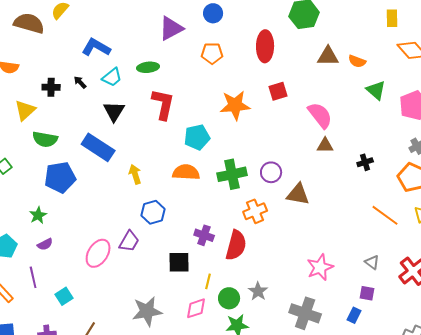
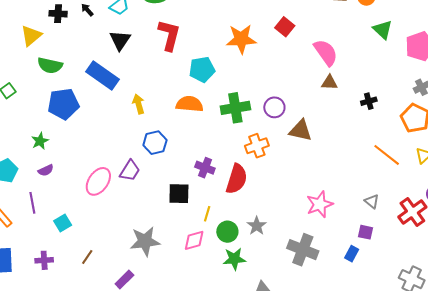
red square: (278, 91) -> (285, 27), turned -36

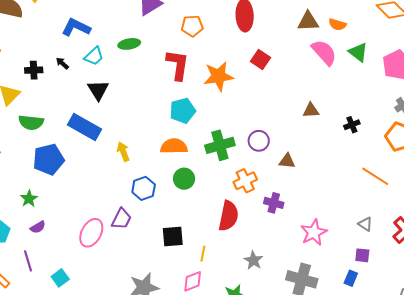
red L-shape: (169, 35) -> (178, 65), moved
pink semicircle: (326, 52) -> (324, 52), moved
brown triangle: (301, 130) -> (287, 161), size x0.7
purple cross: (205, 168) -> (274, 203), moved
green circle: (227, 232) -> (184, 179), moved

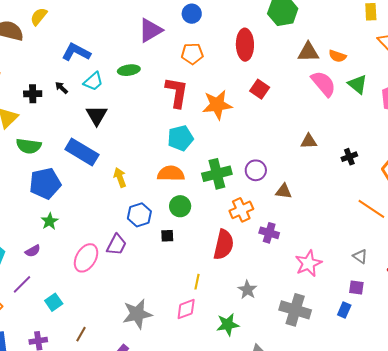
green star: (29, 199) -> (50, 221), moved
black square: (173, 237) -> (167, 236), moved, size x0.6
purple line: (28, 261) -> (22, 284), turned 60

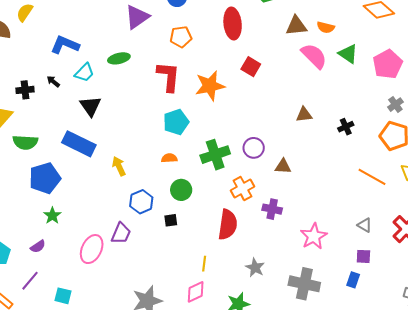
orange semicircle: (171, 174) -> (169, 158), size x0.6
cyan square: (54, 302) -> (63, 296), turned -36

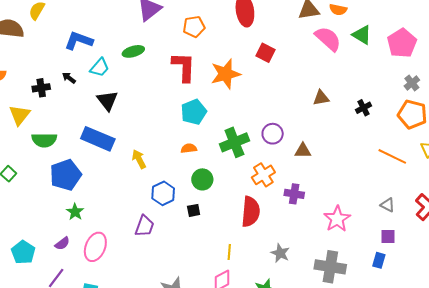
pink ellipse: (92, 249) -> (95, 247), moved

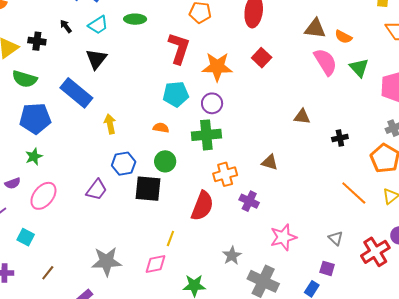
black cross: (41, 88) -> (37, 41), moved
purple circle: (273, 134) -> (212, 103), moved
black square: (194, 210) -> (148, 189), size x2.0
gray star: (280, 253) -> (232, 256), moved

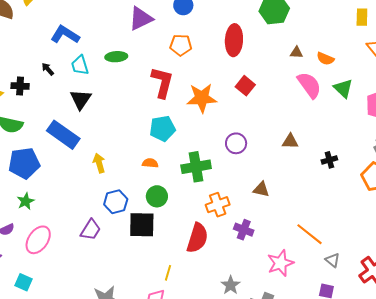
cyan trapezoid: (98, 25) -> (80, 65), turned 110
brown triangle: (315, 29) -> (297, 53), size x0.6
purple circle: (212, 103) -> (236, 143), moved
orange line: (354, 193) -> (310, 234), moved

